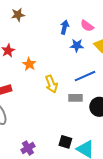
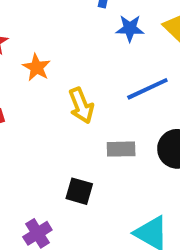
gray rectangle: (75, 98) -> (121, 149), moved
black square: (65, 142) -> (79, 191), moved

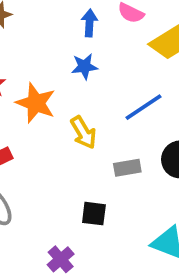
blue star: (130, 28) -> (84, 66), moved
orange star: (37, 67) -> (36, 103), size x1.5

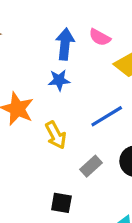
blue arrow: (89, 23) -> (65, 44), size x1.4
gray rectangle: (127, 168) -> (91, 166), turned -35

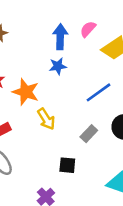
pink semicircle: (100, 37) -> (88, 29), turned 108
yellow arrow: (56, 135) -> (46, 119), moved

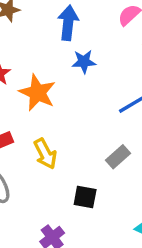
blue arrow: (60, 37) -> (68, 23), moved
yellow arrow: (46, 119) -> (45, 154), moved

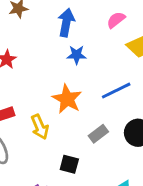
orange star: (37, 93) -> (67, 99), moved

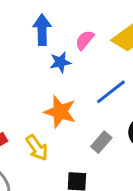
pink semicircle: (116, 20) -> (85, 40), moved

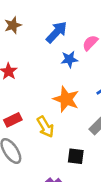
blue arrow: (42, 30) -> (57, 32), turned 40

